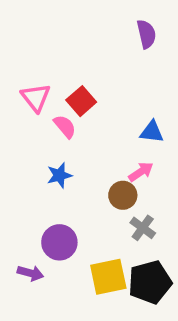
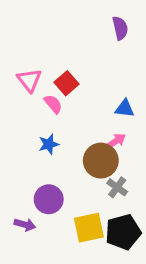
brown circle: (123, 195) -> (101, 161), size x1.5

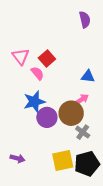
blue star: (49, 144) -> (34, 102), size x1.5
purple circle: (49, 199) -> (47, 117), moved

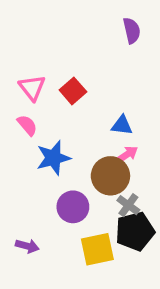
pink semicircle: (37, 73) -> (27, 125), moved
blue triangle: (88, 76) -> (122, 125), moved
purple circle: (47, 117) -> (73, 207), moved
black pentagon: (87, 164) -> (135, 231), moved

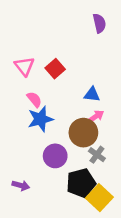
pink semicircle: (27, 125) -> (34, 99), moved
black pentagon: (135, 231) -> (81, 183), moved
yellow square: (97, 249) -> (99, 198), moved, turned -35

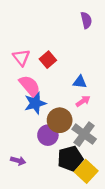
pink semicircle: (34, 99) -> (30, 86), size x1.6
brown circle: (83, 133) -> (60, 120), moved
gray cross: (97, 155) -> (84, 134), size x1.6

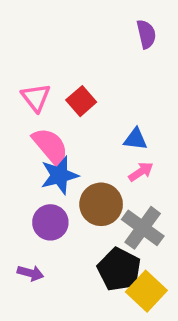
purple circle: (48, 135) -> (50, 222), moved
black pentagon: (70, 159) -> (119, 269), turned -30

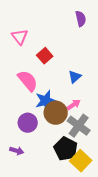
pink triangle: (36, 97) -> (20, 37), moved
blue triangle: (135, 139) -> (75, 77), turned -48
pink arrow: (141, 172) -> (74, 105), moved
blue star: (59, 175) -> (46, 101), moved

